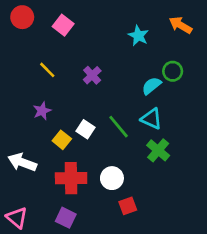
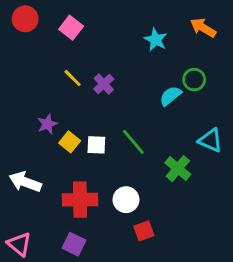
yellow line: (47, 70) -> (73, 78), moved
cyan triangle: (152, 119) -> (210, 140), moved
white square: (86, 129) -> (96, 145), turned -30
yellow square: (62, 140) -> (70, 142), moved

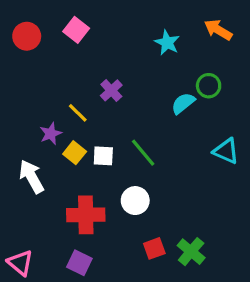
red circle: (25, 19) -> (27, 36), moved
yellow line: (73, 78) -> (78, 113), moved
green cross: (178, 169) -> (191, 252), moved
white arrow: (25, 182) -> (31, 177), moved, turned 40
white circle: (126, 200) -> (135, 201), moved

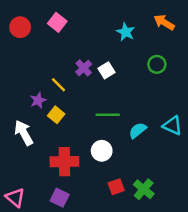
cyan semicircle: (183, 103) -> (138, 130), moved
cyan triangle: (226, 151) -> (172, 126), moved
green line: (143, 153) -> (108, 115), turned -50
white square: (103, 156) -> (106, 70), moved, turned -35

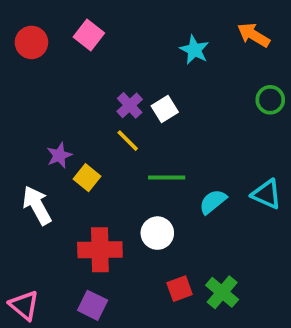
green circle: (157, 64) -> (270, 100), moved
yellow line: (58, 85) -> (128, 141), moved

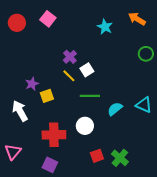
white square: (165, 109) -> (87, 70), moved
yellow square: (87, 178) -> (47, 96), turned 32
pink triangle: (24, 305) -> (13, 152), moved, turned 30

